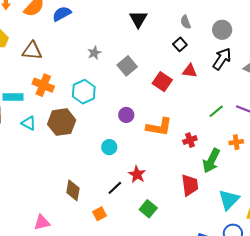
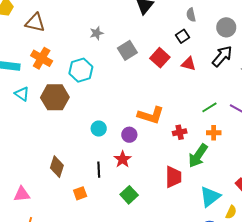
red square: (162, 82) -> (160, 58), moved
purple circle: (126, 115) -> (129, 135), moved
orange cross: (236, 142) -> (214, 133), moved
black line: (115, 188) -> (99, 170), turned -56

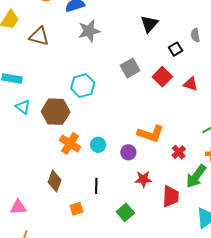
gray star: (97, 33) -> (89, 31), moved, size x1.6
black square: (183, 36) -> (176, 49), moved
orange cross: (42, 58) -> (70, 144), moved
red cross: (180, 132) -> (179, 152), turned -32
red star: (123, 159) -> (143, 179), moved, turned 30

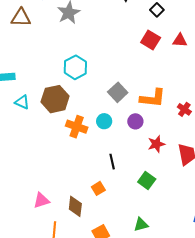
brown triangle: (39, 36) -> (21, 18), moved
gray square: (130, 68) -> (118, 92), moved
brown diamond: (55, 181) -> (75, 206), moved

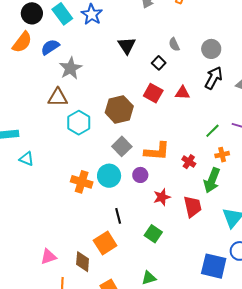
brown triangle: (21, 18) -> (58, 97), moved
brown hexagon: (55, 99) -> (119, 109), moved
cyan circle: (104, 121) -> (109, 176), size x1.5
orange square: (98, 188) -> (105, 243), size x1.6

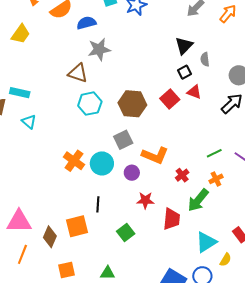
black triangle: (127, 46) -> (184, 46), moved
red triangle: (182, 93) -> (194, 92), moved
orange cross: (222, 155) -> (216, 179), turned -32
pink triangle: (48, 257) -> (19, 221), size x1.5

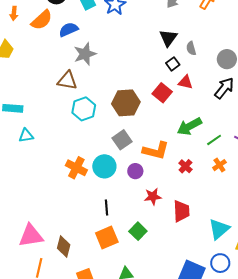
cyan triangle: (29, 122) -> (26, 136), turned -42
green arrow: (198, 200) -> (189, 126), moved, turned 30
orange square: (77, 226) -> (107, 237), moved

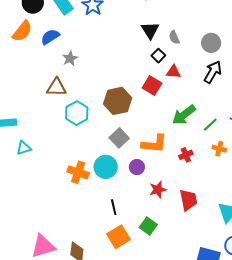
gray star: (85, 54) -> (70, 58), size x0.7
orange cross: (219, 165) -> (219, 149), turned -32
red cross: (185, 166) -> (186, 155), turned 32

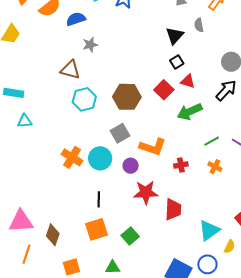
gray semicircle: (174, 37) -> (199, 25), moved
green arrow: (184, 115) -> (190, 112), moved
red star: (158, 190) -> (146, 192), size x1.4
green square: (148, 226) -> (130, 236), moved

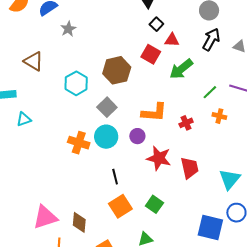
brown triangle: (70, 70) -> (34, 61), moved, turned 30
gray square: (120, 133) -> (107, 107), moved
red star: (146, 192) -> (159, 158), turned 30

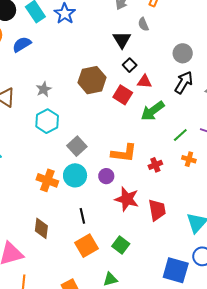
gray star: (68, 29) -> (44, 89), moved
brown hexagon: (117, 70) -> (92, 80), moved
brown diamond: (79, 222) -> (41, 228), moved

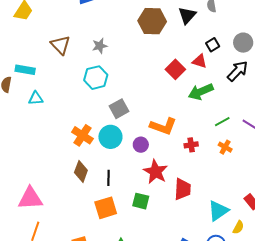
black square: (130, 65) -> (213, 45), moved
brown hexagon: (92, 80) -> (152, 21), moved
brown diamond: (41, 228) -> (81, 171), moved
green square: (121, 245) -> (141, 201), moved, turned -36

